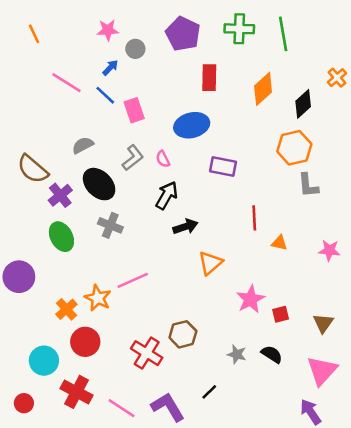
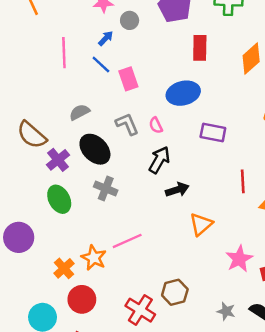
pink line: (66, 83) -> (64, 53), turned 56
gray L-shape: (133, 158) -> (127, 124), turned -75

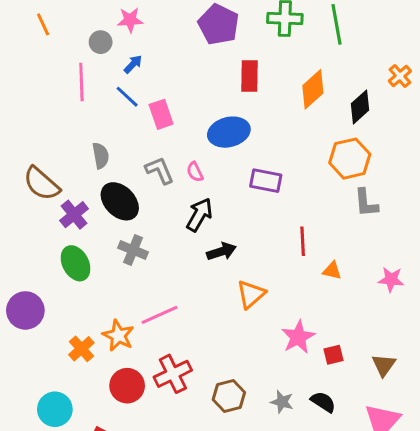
gray circle: (130, 20) -> (101, 42), moved
gray semicircle: (79, 112) -> (101, 156), turned 108
brown hexagon: (175, 292) -> (229, 396), moved
red circle: (82, 299) -> (127, 386), moved
red cross: (140, 310) -> (173, 374), moved, turned 32

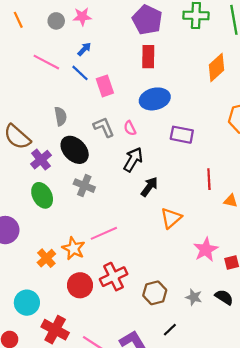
gray circle: (101, 42) -> (56, 21), moved
red rectangle: (250, 76) -> (148, 57), moved
pink line: (81, 82) -> (46, 62), turned -60
black arrow: (221, 251) -> (149, 187), turned -36

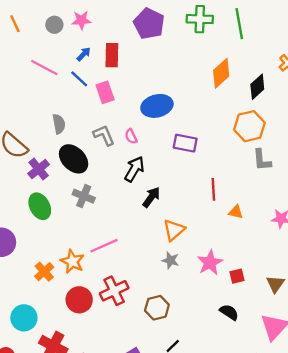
red rectangle: (148, 57) -> (112, 55), moved
gray star: (194, 297) -> (170, 260), moved

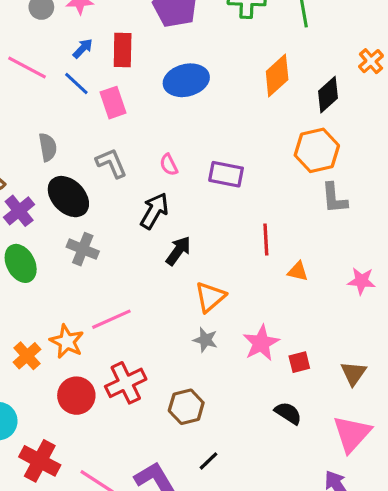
blue ellipse: (157, 106) -> (186, 80), moved
pink semicircle: (131, 136) -> (169, 165), moved

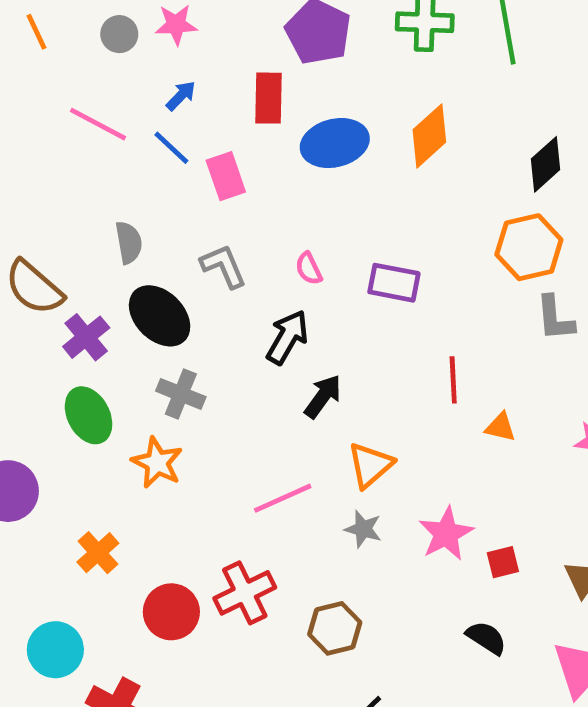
red rectangle: (123, 50) -> (268, 98), moved
orange diamond: (277, 75) -> (429, 136), moved
pink line: (111, 319) -> (283, 498), moved
orange star: (67, 341) -> (157, 463), moved

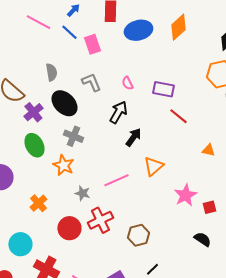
red line: (453, 380) -> (178, 116), moved, turned -48
gray star: (363, 529) -> (82, 193), moved

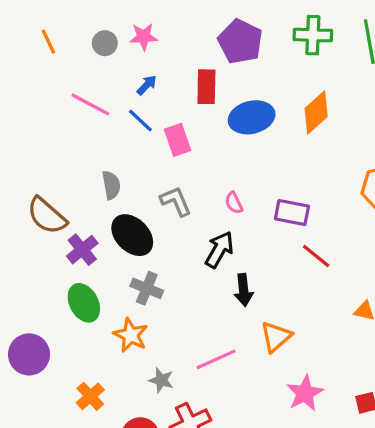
black arrow: (133, 137) -> (244, 290), turned 138
pink star: (185, 195) -> (305, 393), moved

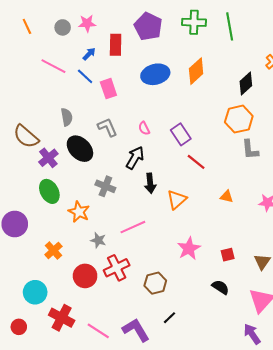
red rectangle: (206, 87) -> (116, 45), moved
purple rectangle: (292, 213) -> (181, 134), turned 45
gray cross: (147, 288) -> (105, 186), moved
orange triangle: (276, 337) -> (177, 200), moved

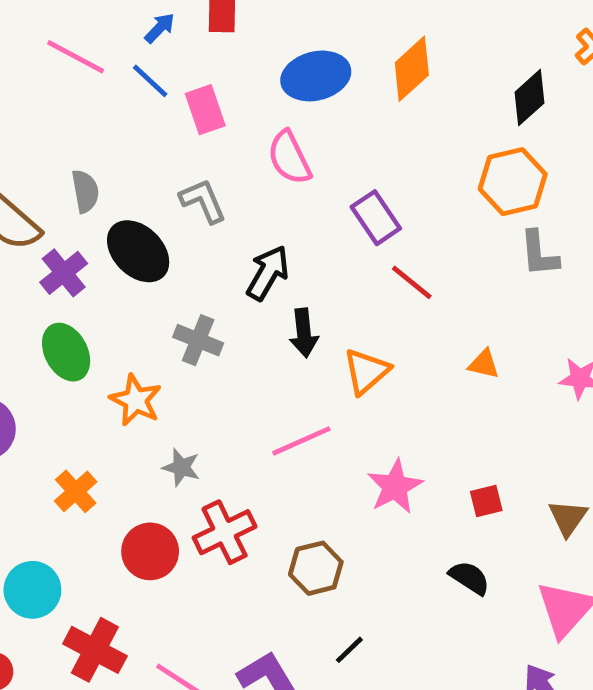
gray semicircle: (67, 117) -> (85, 191), moved
pink semicircle: (144, 128) -> (289, 158), moved, size x1.6
pink line: (133, 227) -> (301, 441), moved

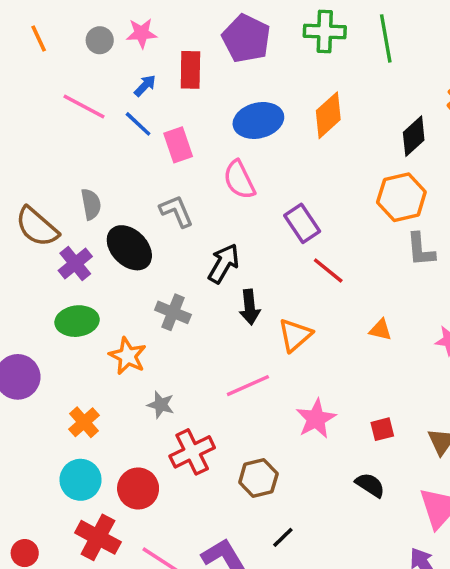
green ellipse: (66, 352) -> (77, 321), turned -69
red circle: (150, 551) -> (138, 489), moved
cyan circle: (32, 590) -> (81, 480), moved

